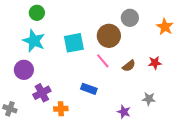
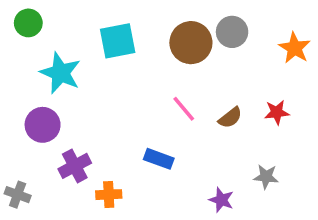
green circle: (37, 13) -> (28, 23), moved
brown circle: (109, 36) -> (191, 43), moved
cyan square: (74, 43) -> (118, 41), moved

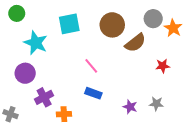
gray circle: (232, 32) -> (153, 19), moved
pink line: (184, 109) -> (91, 66), moved
brown semicircle: (230, 118) -> (135, 43), moved, size x1.5
purple star: (221, 200) -> (130, 107), moved

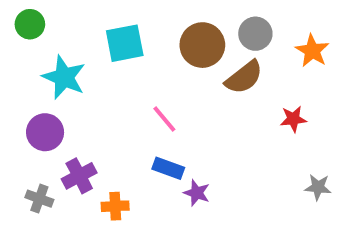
gray circle: (153, 19) -> (255, 34), moved
gray star: (156, 104) -> (318, 187), moved
purple star: (130, 107) -> (197, 193), moved
gray cross: (10, 114) -> (39, 199), moved

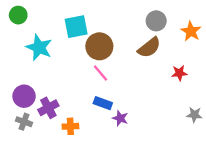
brown circle: (202, 45) -> (99, 46), moved
purple circle: (45, 132) -> (24, 96), moved

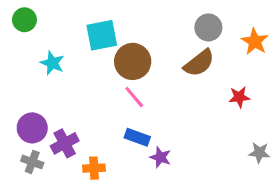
cyan star: (39, 48) -> (52, 63), size x0.7

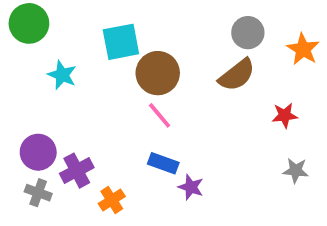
green circle: (24, 20) -> (29, 23), size x1.4
gray star: (259, 153) -> (296, 171), moved
orange cross: (94, 168) -> (112, 200), turned -30

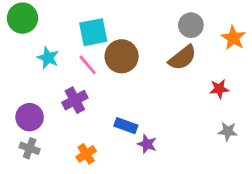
pink line: (160, 115) -> (88, 65), moved
purple cross: (77, 171) -> (75, 100), moved

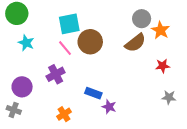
orange star: (233, 38) -> (160, 30), moved
cyan star: (48, 58) -> (26, 43), moved
gray cross: (30, 148) -> (14, 110), moved

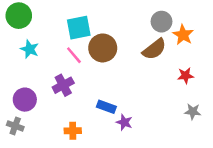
orange cross: (64, 114) -> (73, 131), turned 32

